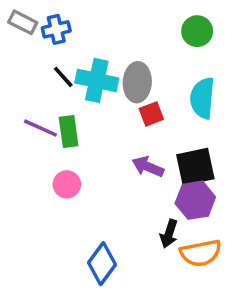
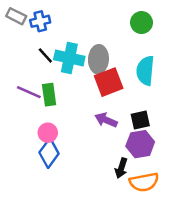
red square: (151, 114) -> (109, 82), size x1.6
black square: (195, 167) -> (140, 120), size x0.7
blue diamond: (102, 264) -> (49, 153), moved

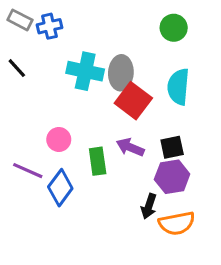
black line: (45, 55) -> (17, 68), moved
red square: (109, 82) -> (133, 101), turned -32
purple line: (29, 92) -> (28, 171), moved
green rectangle: (49, 95) -> (98, 161), moved
pink circle: (48, 133) -> (59, 139), moved

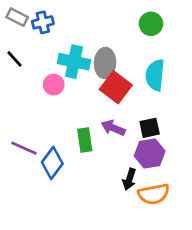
pink circle: (59, 139) -> (54, 85), moved

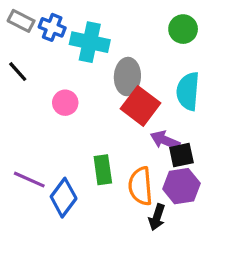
blue cross: (43, 22) -> (52, 27), turned 35
cyan cross: (74, 62) -> (90, 42), moved
purple arrow: (113, 128) -> (165, 140), moved
orange semicircle: (154, 194) -> (141, 186), moved, turned 96

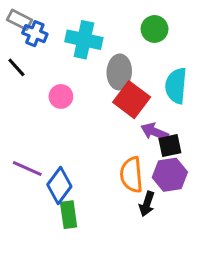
blue cross: (52, 27) -> (35, 34), moved
green circle: (183, 29) -> (155, 29), moved
green rectangle: (103, 170) -> (69, 215), moved

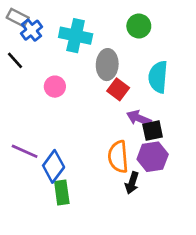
blue cross: (35, 34) -> (31, 30), turned 30
red square: (132, 100) -> (118, 89), size x0.7

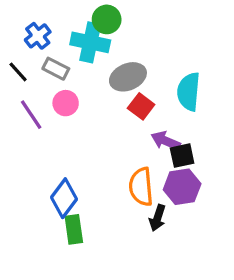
gray rectangle: (18, 18) -> (56, 69), moved
green circle: (139, 26) -> (107, 19), moved
gray ellipse: (107, 65) -> (128, 77), turned 64
purple line: (25, 151) -> (31, 115), moved, turned 32

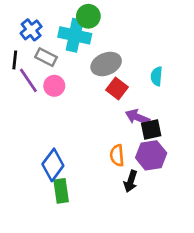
black line: (18, 72) -> (15, 60), turned 48
cyan semicircle: (189, 92) -> (157, 76), size x0.6
purple line: (31, 115) -> (28, 80), moved
orange semicircle: (141, 187) -> (117, 155), size x0.7

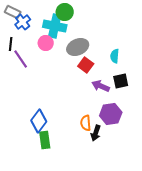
gray rectangle: (46, 57) -> (13, 12), moved
pink circle: (54, 86) -> (46, 43), moved
black square: (151, 129) -> (121, 81), moved
orange semicircle: (117, 155) -> (86, 123), moved

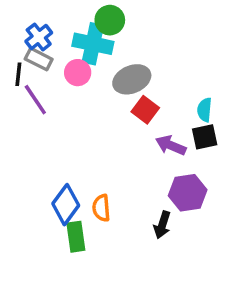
gray rectangle: (13, 12) -> (39, 59), moved
cyan semicircle: (115, 56) -> (205, 110), moved
orange semicircle: (86, 123) -> (101, 208), moved

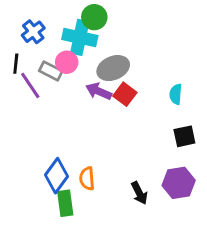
gray rectangle: (39, 59) -> (51, 71), moved
black square: (205, 137) -> (184, 136), moved
purple arrow: (171, 145) -> (99, 91), moved
purple hexagon: (188, 193) -> (179, 183), moved
black arrow: (162, 225) -> (139, 193), turned -45

